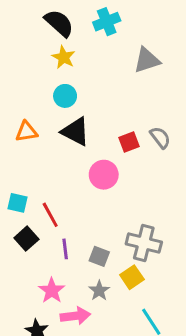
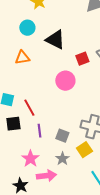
cyan circle: (65, 96) -> (27, 28), moved
orange triangle: (26, 132) -> (22, 58), moved
black triangle: (75, 132) -> (55, 40), moved
black square: (26, 239) -> (13, 124), turned 35

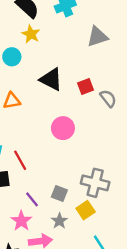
cyan circle: (27, 28) -> (12, 57), moved
red square: (82, 59) -> (86, 86), moved
purple line: (39, 131) -> (32, 199), moved, turned -32

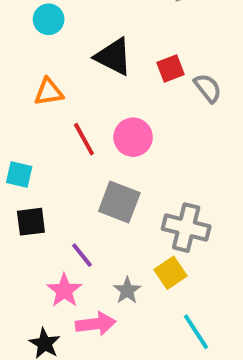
red line: (20, 160) -> (84, 139), moved
gray square: (59, 194) -> (119, 202), moved, size x1.5

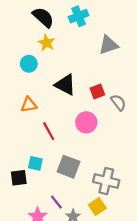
pink circle: (133, 137) -> (86, 122), moved
cyan square: (19, 175) -> (35, 163), moved
purple line: (82, 255) -> (56, 202), moved

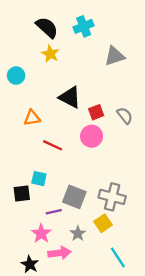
cyan circle: (29, 64) -> (16, 76), moved
red square: (97, 91) -> (96, 112), moved
red line: (49, 131) -> (53, 145), turned -36
gray square: (69, 167) -> (74, 197), moved
purple line: (56, 202) -> (54, 212), moved, turned -64

